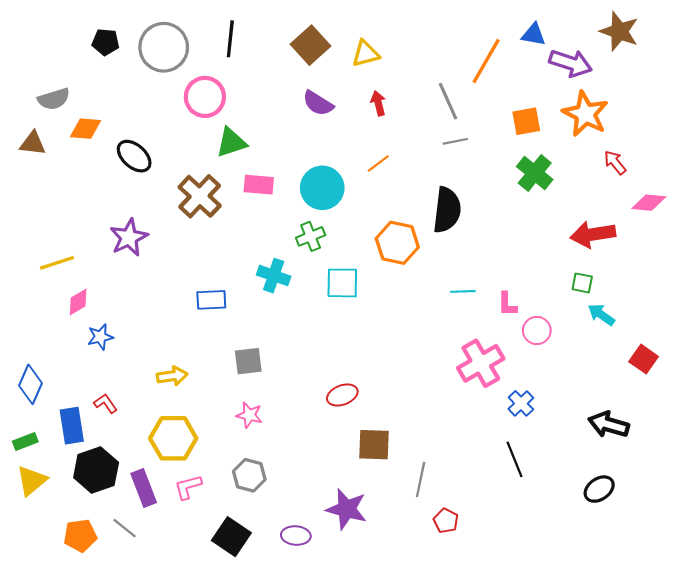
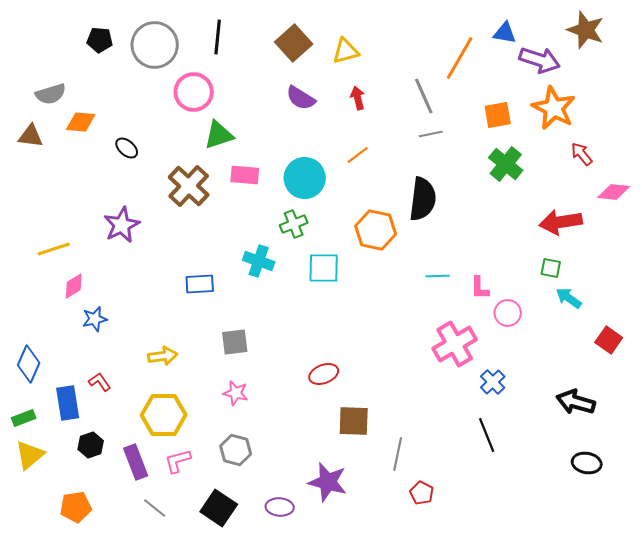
black ellipse: (134, 156) -> (127, 148), size x0.7
black hexagon: (96, 470) -> (91, 445), size x0.6
black ellipse: (599, 489) -> (587, 463), moved, turned 44
gray line: (125, 528) -> (155, 508), moved

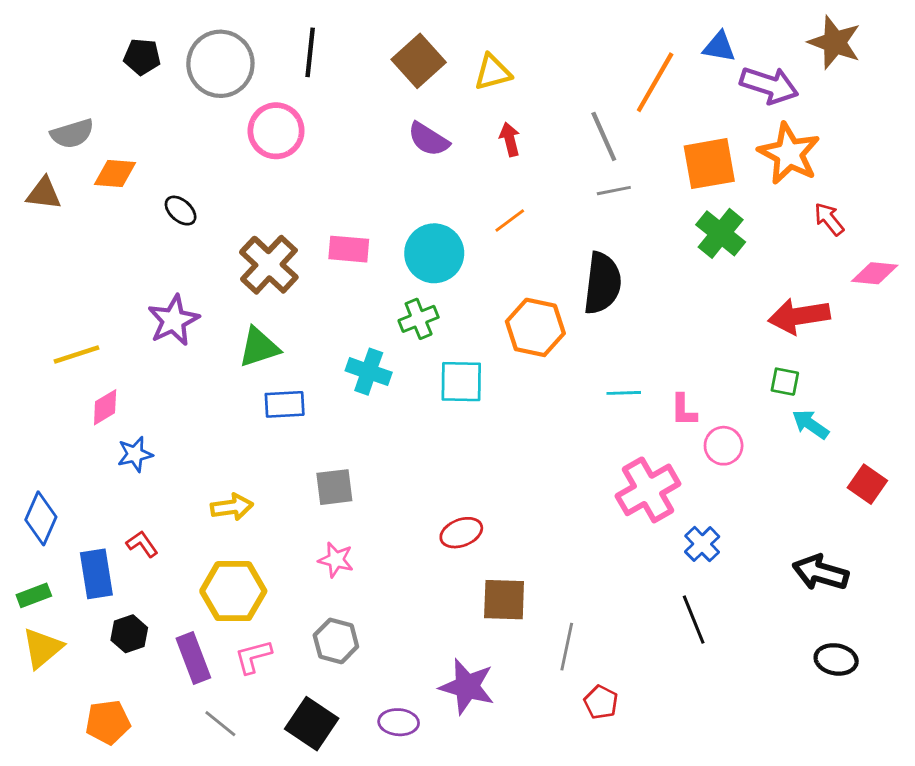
orange square: (498, 115) -> (709, 164), size x1.4
green triangle: (219, 135) -> (259, 347), moved

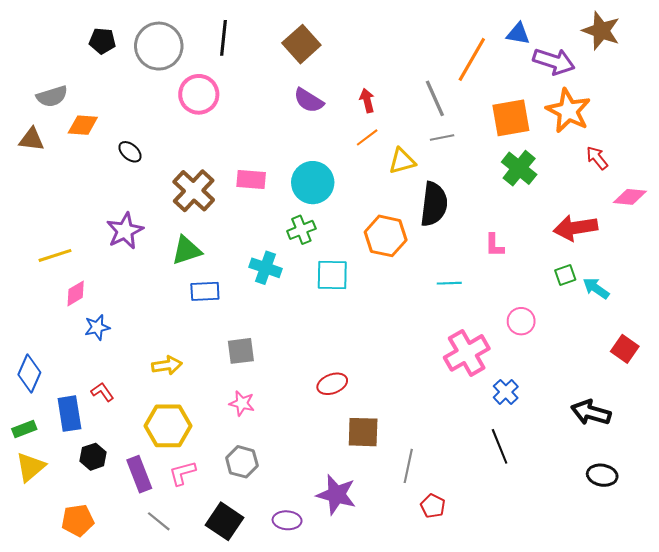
yellow triangle: (493, 72) -> (402, 161), moved
orange line: (510, 221) -> (367, 137), moved
green square: (785, 382) -> (565, 275), turned -30
pink L-shape: (684, 410) -> (494, 245), moved
cyan arrow: (810, 424) -> (596, 288), moved

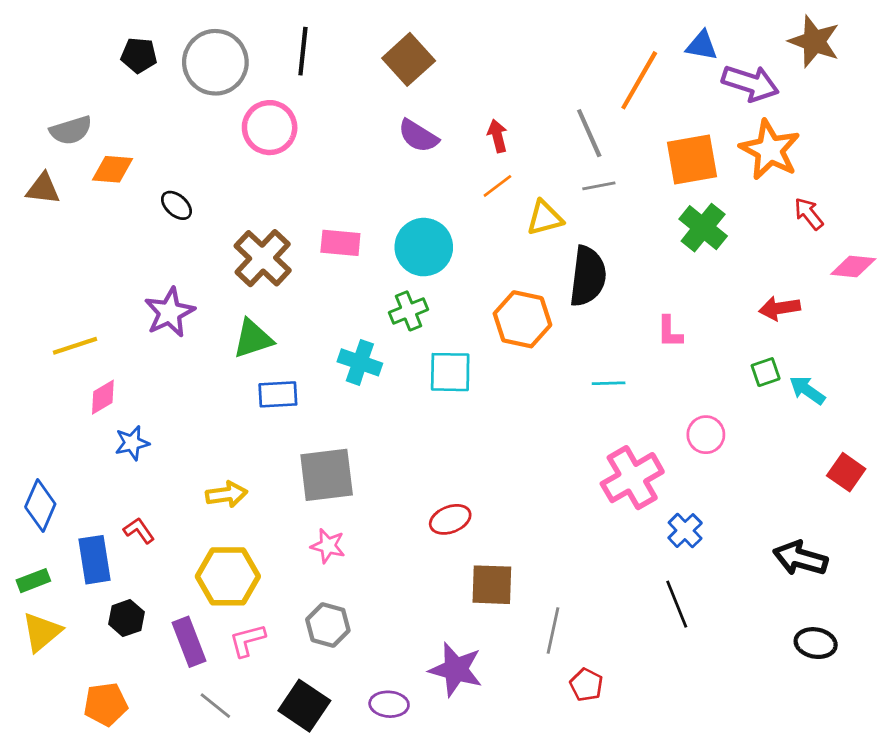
red arrow: (576, 228) -> (780, 308), size x0.7
gray square: (241, 351) -> (327, 475), size x1.5

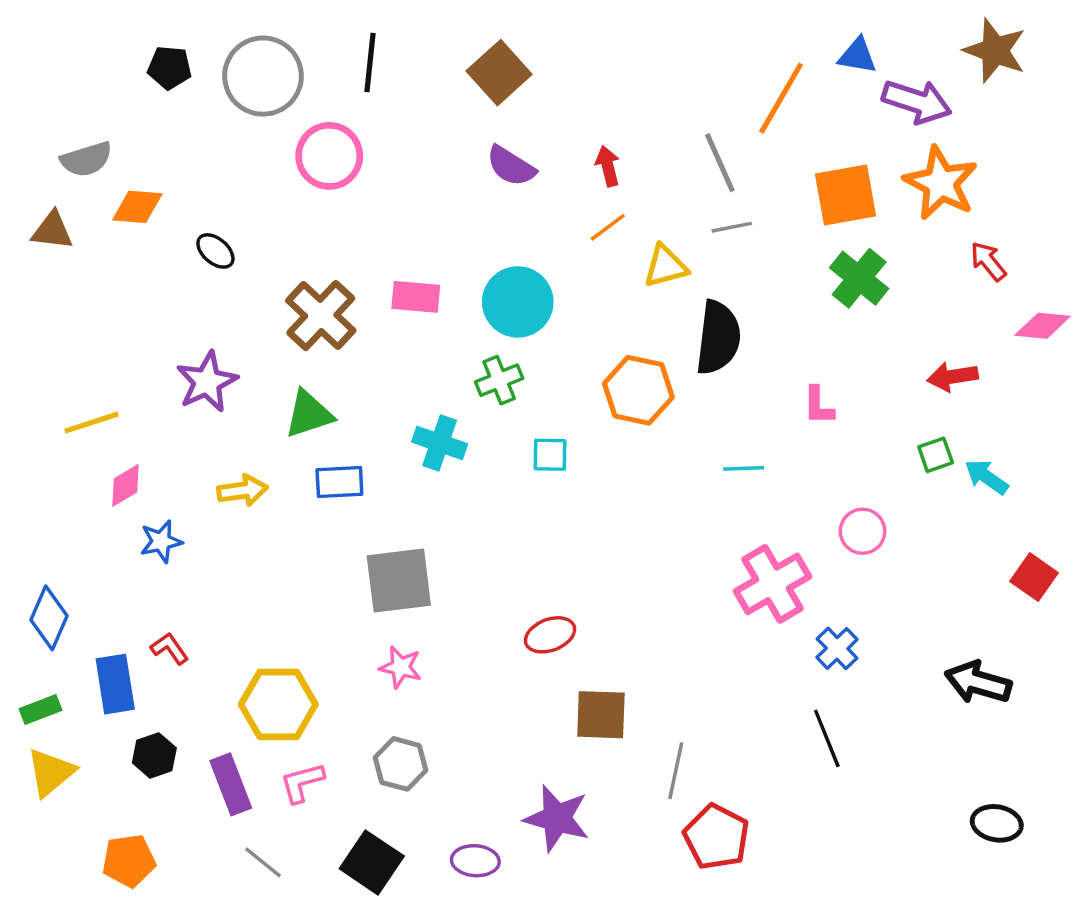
cyan square: (450, 372) -> (550, 455), size x0.7
yellow arrow: (226, 494) -> (243, 490), moved
black ellipse: (816, 643) -> (997, 823), moved
red pentagon: (586, 685) -> (716, 837), size x1.6

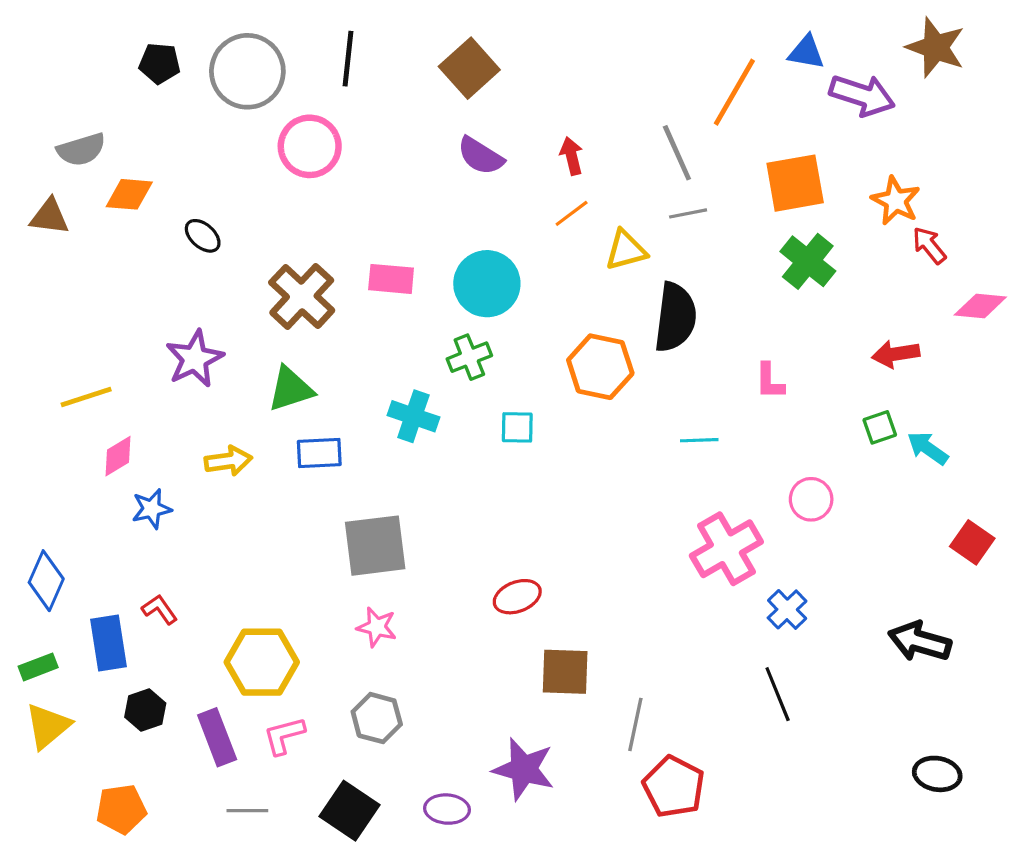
orange star: (941, 183) -> (896, 201), moved, size x0.7
gray line: (263, 862) -> (247, 811), turned -39

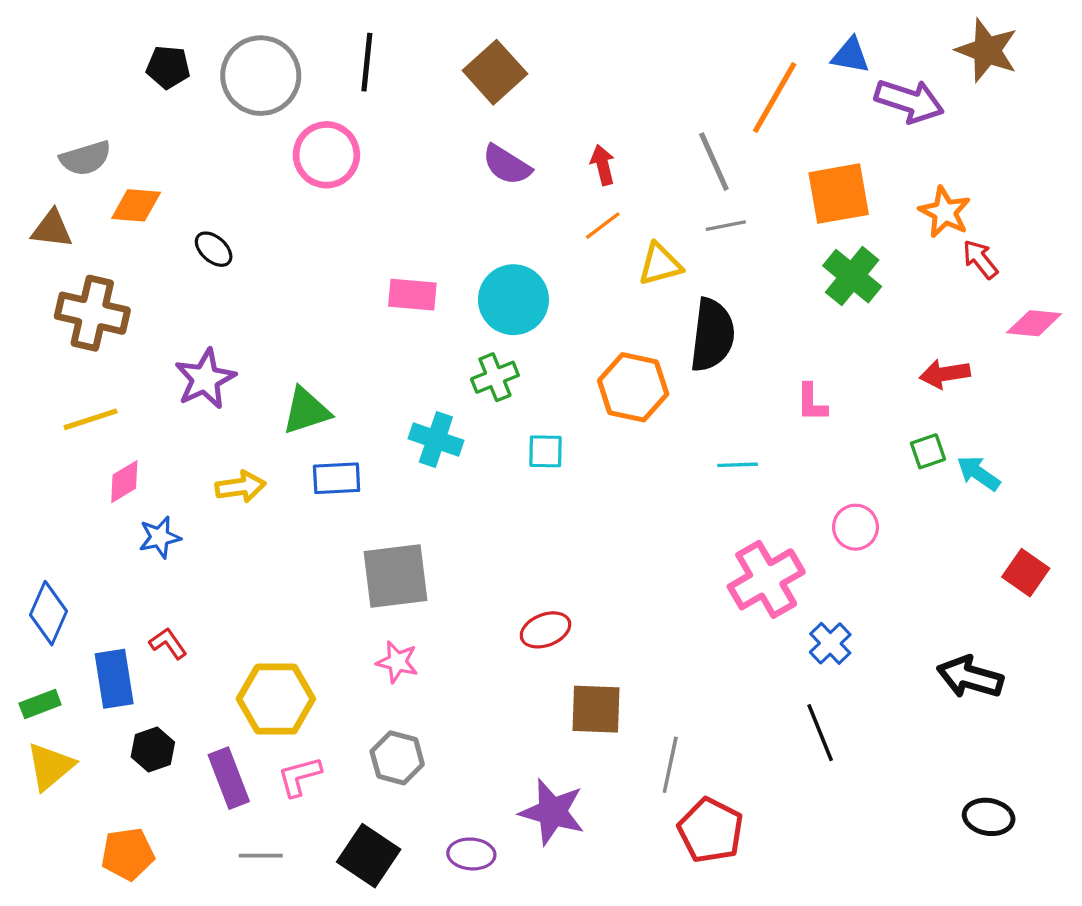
brown cross: (302, 296) -> (92, 313), moved, turned -30

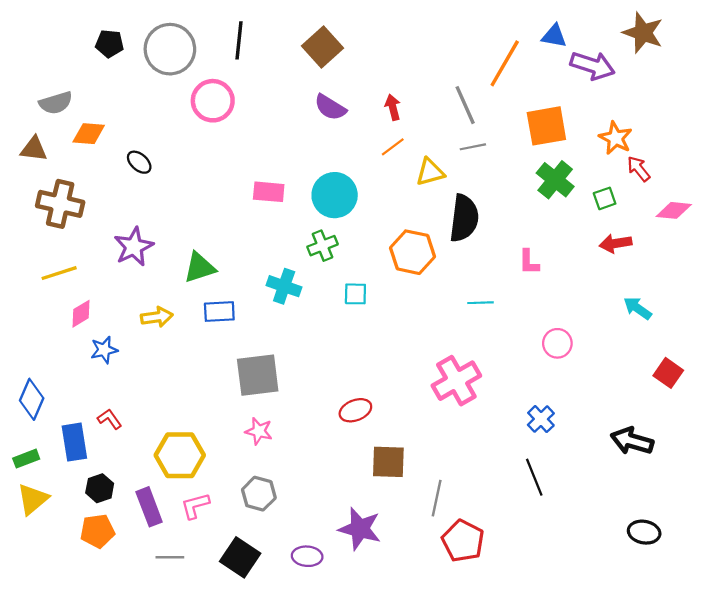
green square: (928, 451) -> (605, 198), moved
pink cross: (766, 579) -> (456, 381), moved
orange pentagon: (128, 854) -> (97, 531), moved

